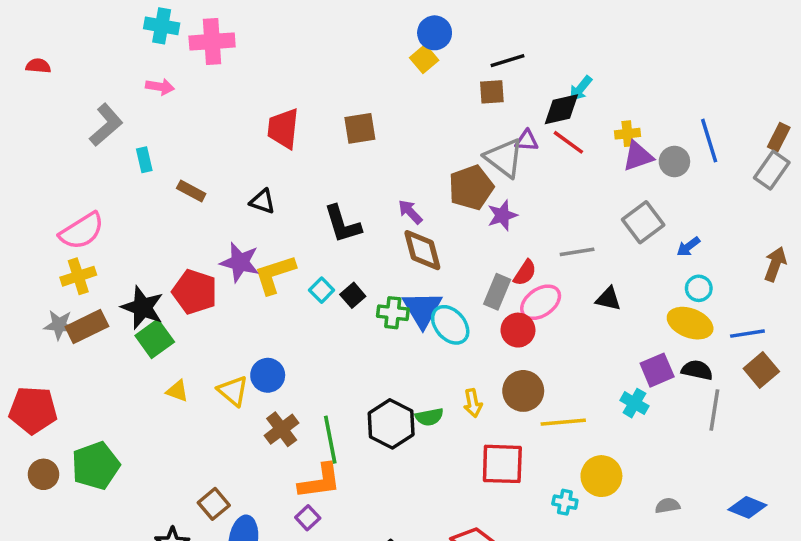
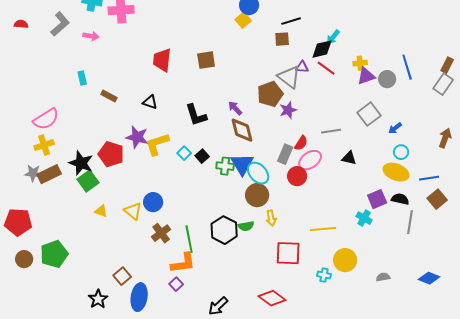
gray L-shape: (106, 125) -> (60, 24), moved
brown circle: (523, 391) -> (257, 195), moved

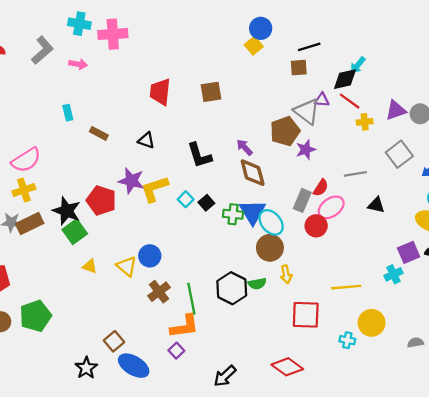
yellow cross: (360, 63) -> (365, 122), moved
cyan cross: (364, 218) -> (394, 274), turned 35
blue ellipse: (139, 297) -> (134, 366), turned -68

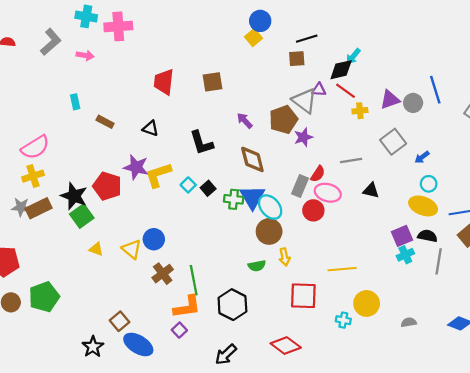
purple arrow: (244, 147) -> (245, 121), moved
pink ellipse: (331, 207) -> (328, 193), turned 50
cyan cross: (394, 274) -> (405, 255), moved
black hexagon: (232, 288) -> (232, 305), moved

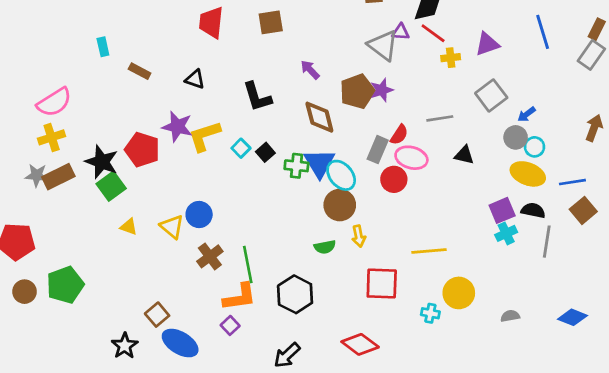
gray circle: (413, 103) -> (516, 137), moved
brown pentagon: (283, 120) -> (357, 91), moved

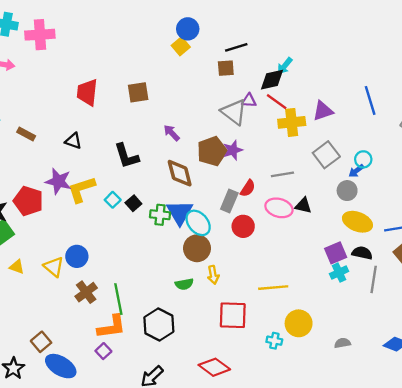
yellow cross: (451, 58) -> (292, 122), size x1.6
cyan circle: (535, 147) -> (363, 159), moved
pink ellipse: (411, 158) -> (279, 208), moved

